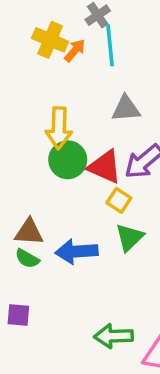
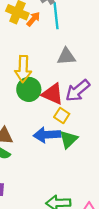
blue arrow: (77, 251) -> (47, 135), moved

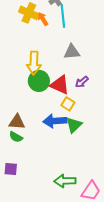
orange arrow: (33, 19) -> (43, 19), turned -72
purple arrow: (78, 91) -> (82, 82), size x0.6

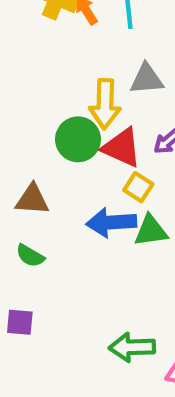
yellow arrow: (34, 63) -> (105, 104), moved
brown triangle: (17, 122) -> (32, 200), moved
green triangle: (74, 125) -> (151, 231), turned 36

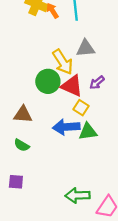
yellow arrow: (105, 104) -> (63, 62), turned -35

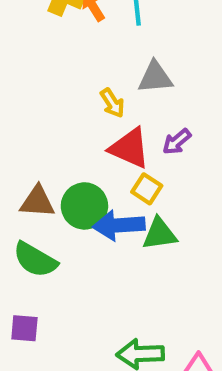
yellow arrow: (63, 62) -> (112, 103), size x0.6
green circle: (48, 81) -> (84, 206), moved
green semicircle: (22, 145) -> (35, 260), size x1.5

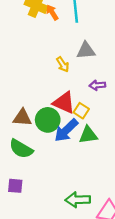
purple arrow: (177, 142) -> (97, 85), turned 35
red triangle: (130, 148) -> (64, 103), moved
blue arrow: (119, 225) -> (66, 130), turned -40

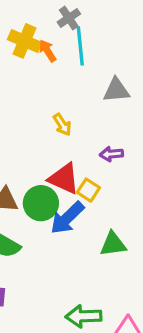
gray triangle: (86, 51) -> (116, 90), moved
green triangle: (88, 135) -> (113, 244), moved

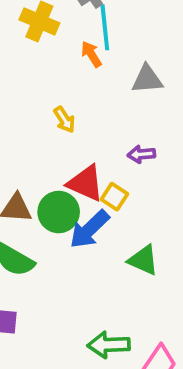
orange arrow: (47, 51) -> (91, 54), moved
yellow arrow: (62, 125) -> (64, 120), moved
green triangle: (113, 244) -> (143, 260), turned 32

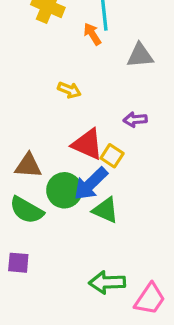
yellow arrow: (64, 120) -> (69, 90), turned -35
green circle: (59, 212) -> (64, 190), moved
green triangle: (143, 260) -> (105, 210), moved

